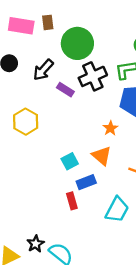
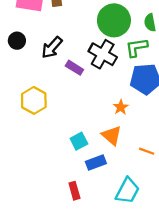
green circle: (77, 43) -> (114, 20), moved
black cross: (93, 76) -> (103, 54), turned -36
red rectangle: (72, 201) -> (74, 191), moved

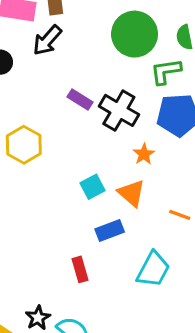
black arrow: (52, 47) -> (47, 40), moved
black cross: (103, 54) -> (119, 110), moved
cyan square: (79, 141) -> (92, 187), moved

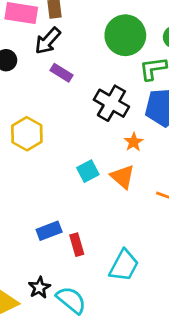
purple rectangle: (80, 100) -> (62, 73), moved
blue rectangle: (110, 230) -> (49, 231), moved
cyan trapezoid: (153, 269) -> (124, 265), moved

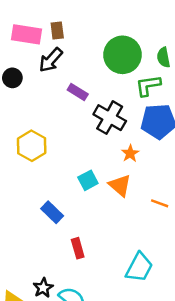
purple rectangle: (62, 73) -> (78, 92), moved
blue rectangle: (49, 231) -> (52, 212), moved, turned 65
cyan trapezoid: (124, 265) -> (139, 267), moved

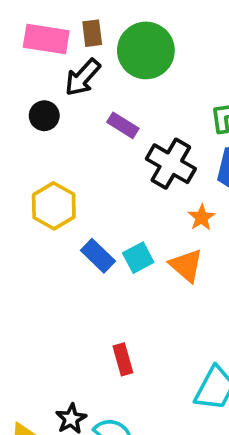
green circle: (123, 55) -> (146, 50), moved
black circle: (12, 78) -> (44, 116), moved
blue rectangle: (52, 212) -> (98, 256), moved

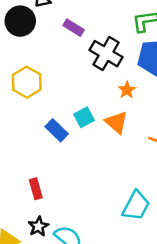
black circle: (44, 116) -> (20, 21), size x1.5
blue rectangle: (98, 256) -> (57, 130), moved
red rectangle: (123, 359) -> (36, 189), moved

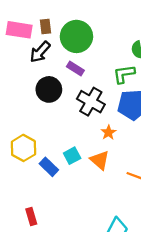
black circle: (20, 21) -> (49, 89), moved
purple rectangle: (74, 28) -> (75, 68), moved
yellow hexagon: (27, 82) -> (23, 148), moved

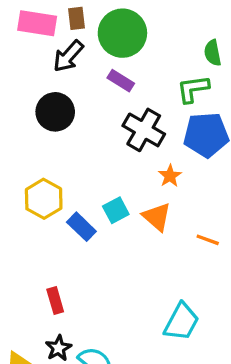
black circle: (49, 89) -> (55, 112), moved

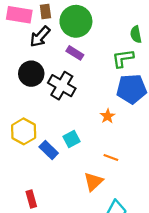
black cross: (144, 130) -> (62, 86), moved
orange triangle: (157, 217) -> (93, 182), moved, turned 36
orange line: (208, 240) -> (111, 158), moved

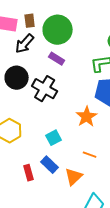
orange star: (108, 116) -> (87, 117), size x1.5
blue rectangle: (49, 150) -> (50, 165), moved
red rectangle: (31, 199) -> (29, 173), moved

